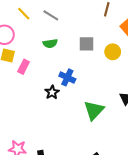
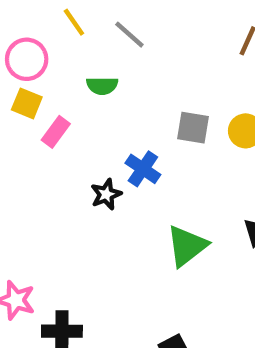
green semicircle: (50, 43) -> (102, 86), moved
gray square: (87, 44) -> (193, 128), moved

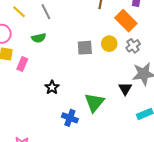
gray line: (129, 35) -> (46, 12), turned 35
blue cross: (143, 169) -> (70, 118), moved

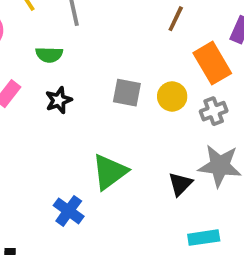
black star: (52, 87) -> (59, 100), moved
green triangle: (94, 103) -> (110, 172), moved

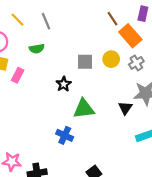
brown line: (176, 19) -> (112, 19), moved, turned -48
black star: (59, 100) -> (64, 84), moved
green triangle: (110, 172) -> (84, 109), turned 40

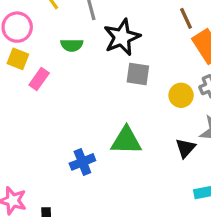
yellow circle: (111, 59) -> (181, 95), moved
black star: (64, 84) -> (122, 37), moved, size x1.6
blue cross: (65, 135) -> (82, 162), moved, turned 35

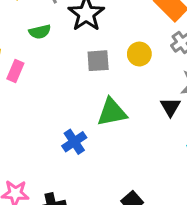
gray square: (138, 74) -> (98, 61), moved
yellow circle: (181, 95) -> (139, 54), moved

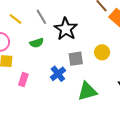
pink rectangle: (15, 71) -> (23, 80), moved
blue cross: (74, 142) -> (58, 74), moved

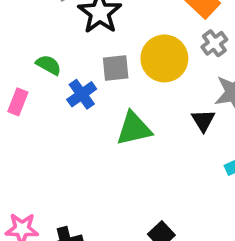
green semicircle: (37, 43) -> (49, 65), moved, turned -136
yellow circle: (102, 52) -> (164, 58), size x1.6

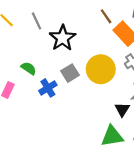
gray square: (116, 68) -> (70, 73), turned -30
green triangle: (134, 129) -> (112, 136), moved

